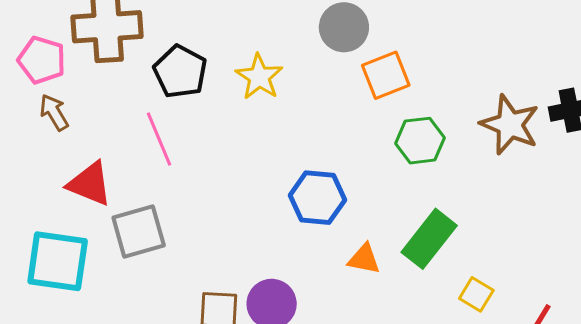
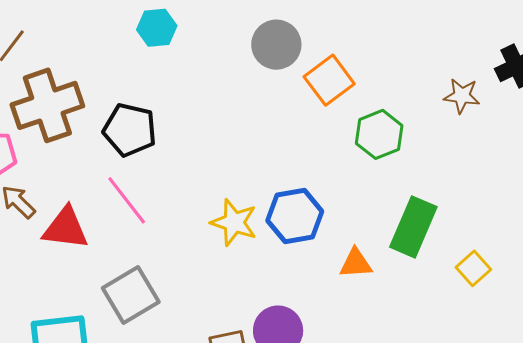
yellow star: (259, 77) -> (234, 222), moved
brown star: (510, 125) -> (462, 96), size x0.6
red triangle: (90, 184) -> (66, 228), moved
yellow square: (476, 294) -> (473, 268), turned 32

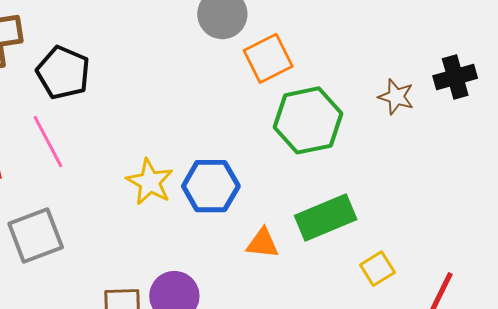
green hexagon: (379, 134) -> (308, 120), size x1.4
green rectangle: (413, 227) -> (326, 217), turned 34

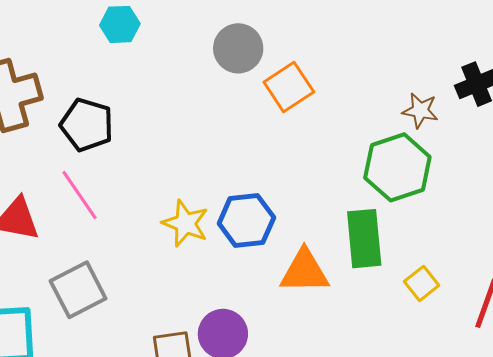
green hexagon: (308, 120) -> (397, 167), moved
green rectangle: (326, 217) -> (364, 239), turned -66
orange triangle: (263, 243) -> (304, 271), size x1.5

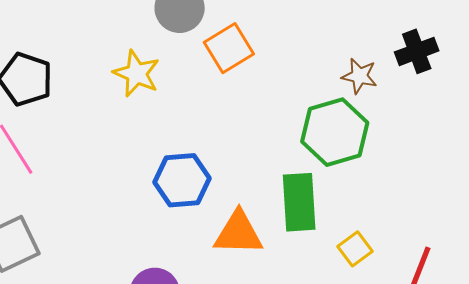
yellow star: (185, 223) -> (137, 74), moved

